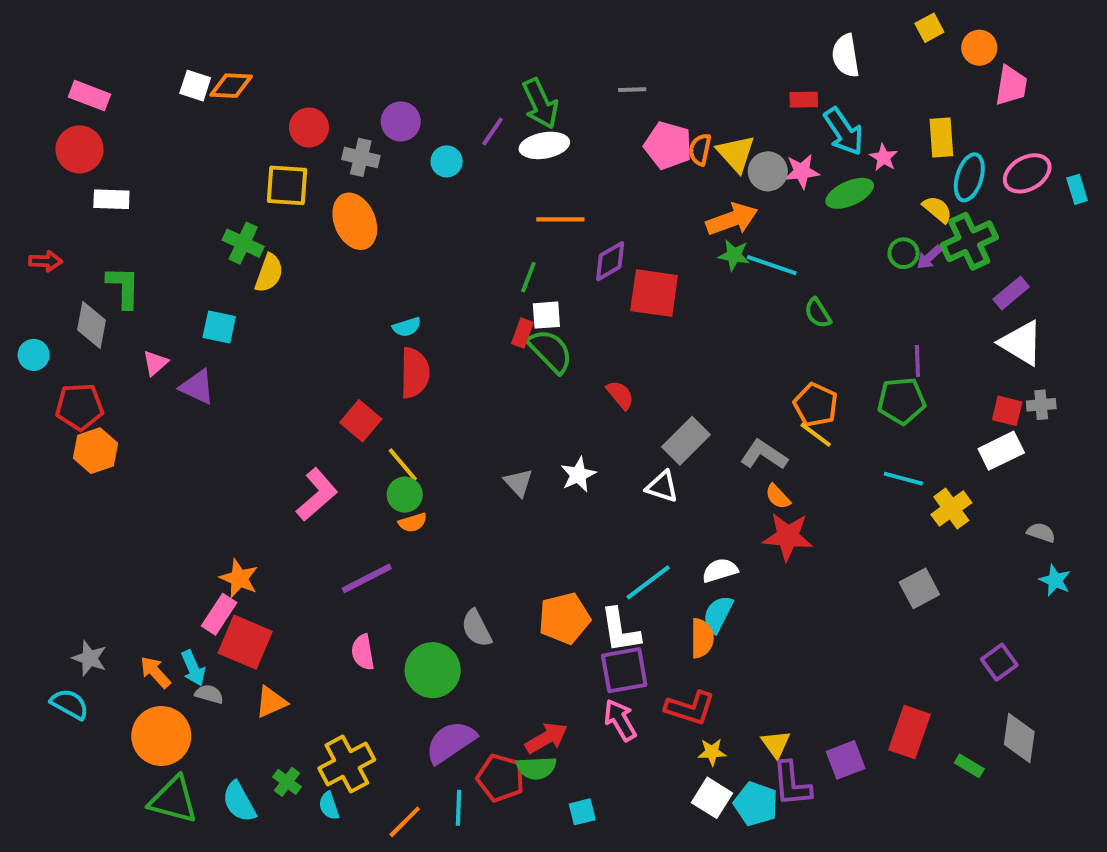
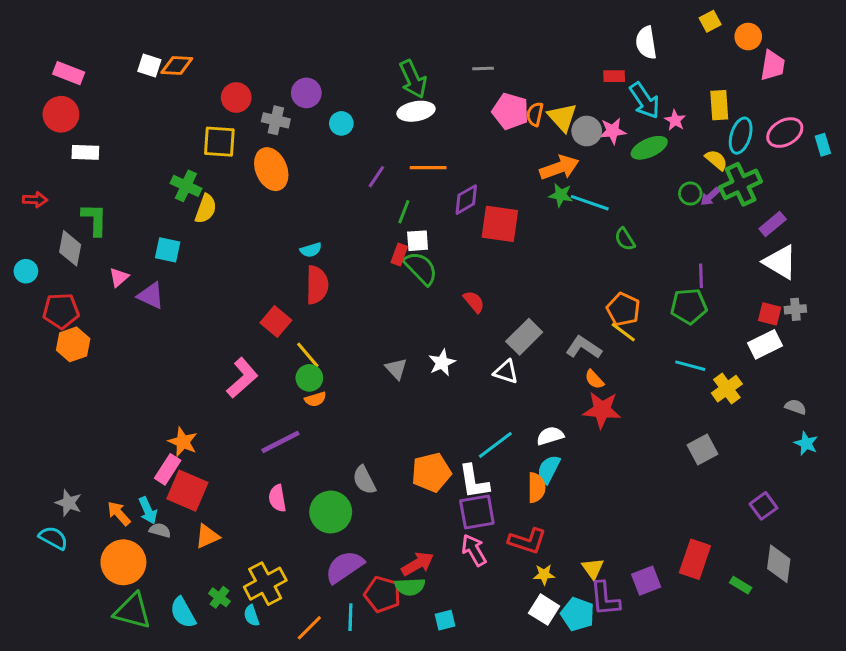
purple line: (492, 131) -> (376, 177), moved

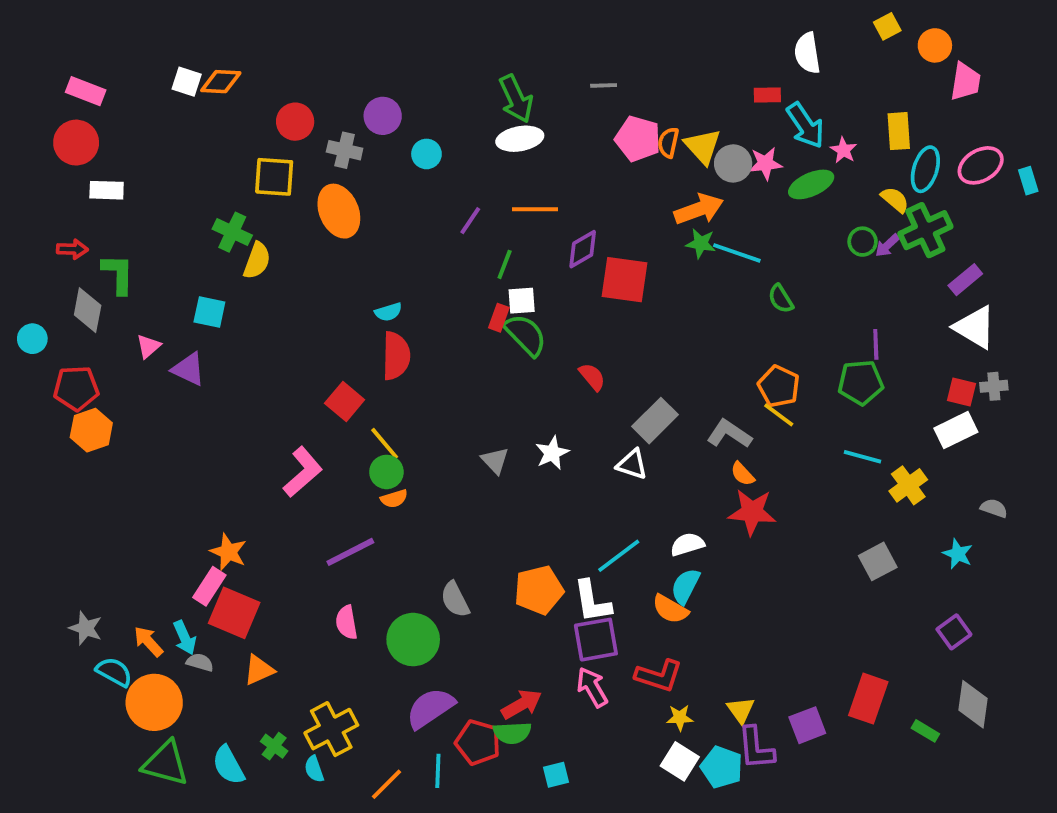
red arrow: (35, 200) -> (72, 249), moved
cyan star: (806, 443) -> (958, 554), moved
orange semicircle: (536, 488) -> (670, 609), turned 120
cyan semicircle: (53, 538) -> (114, 672), moved

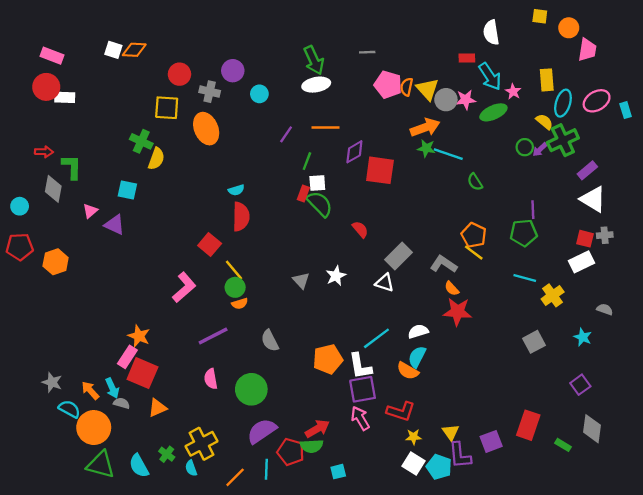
yellow square: (887, 26) -> (540, 16), turned 35
white rectangle: (107, 190) -> (65, 97), moved
red pentagon: (76, 388) -> (20, 247), moved
gray semicircle: (455, 600) -> (270, 341), moved

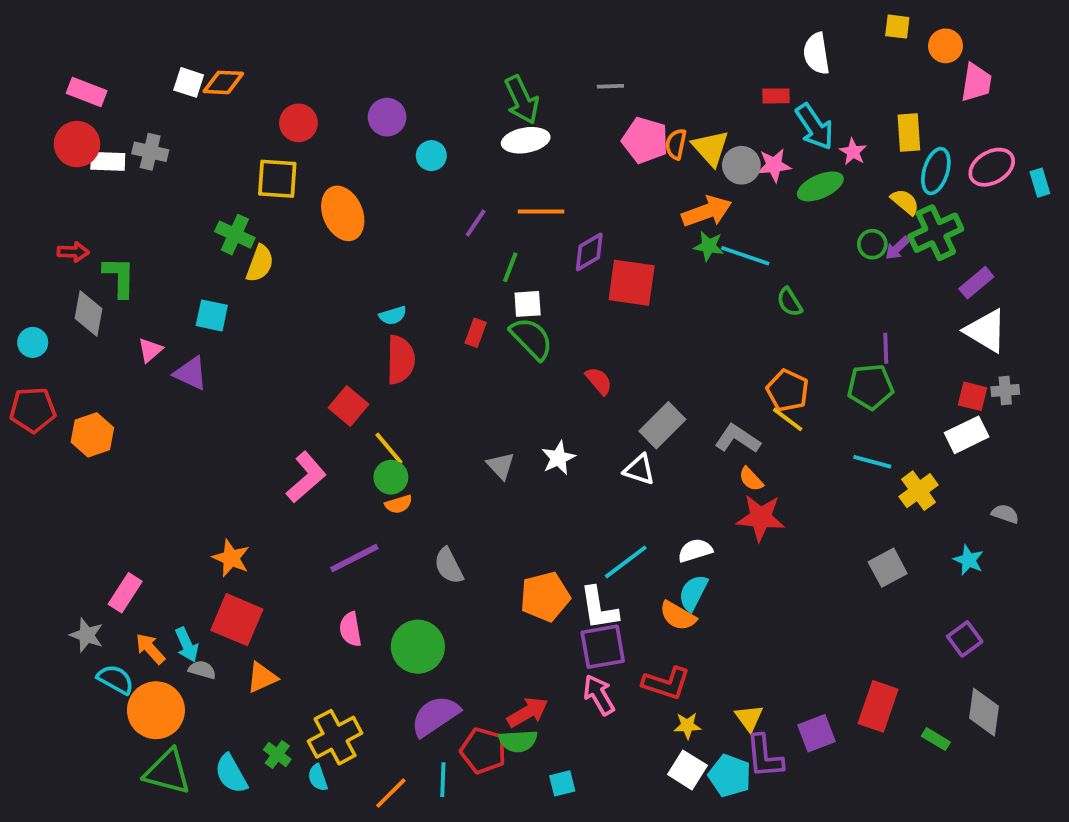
gray cross: (210, 92) -> (150, 152), moved
red rectangle: (303, 193) -> (476, 333), moved
pink rectangle: (127, 357) -> (125, 593), moved

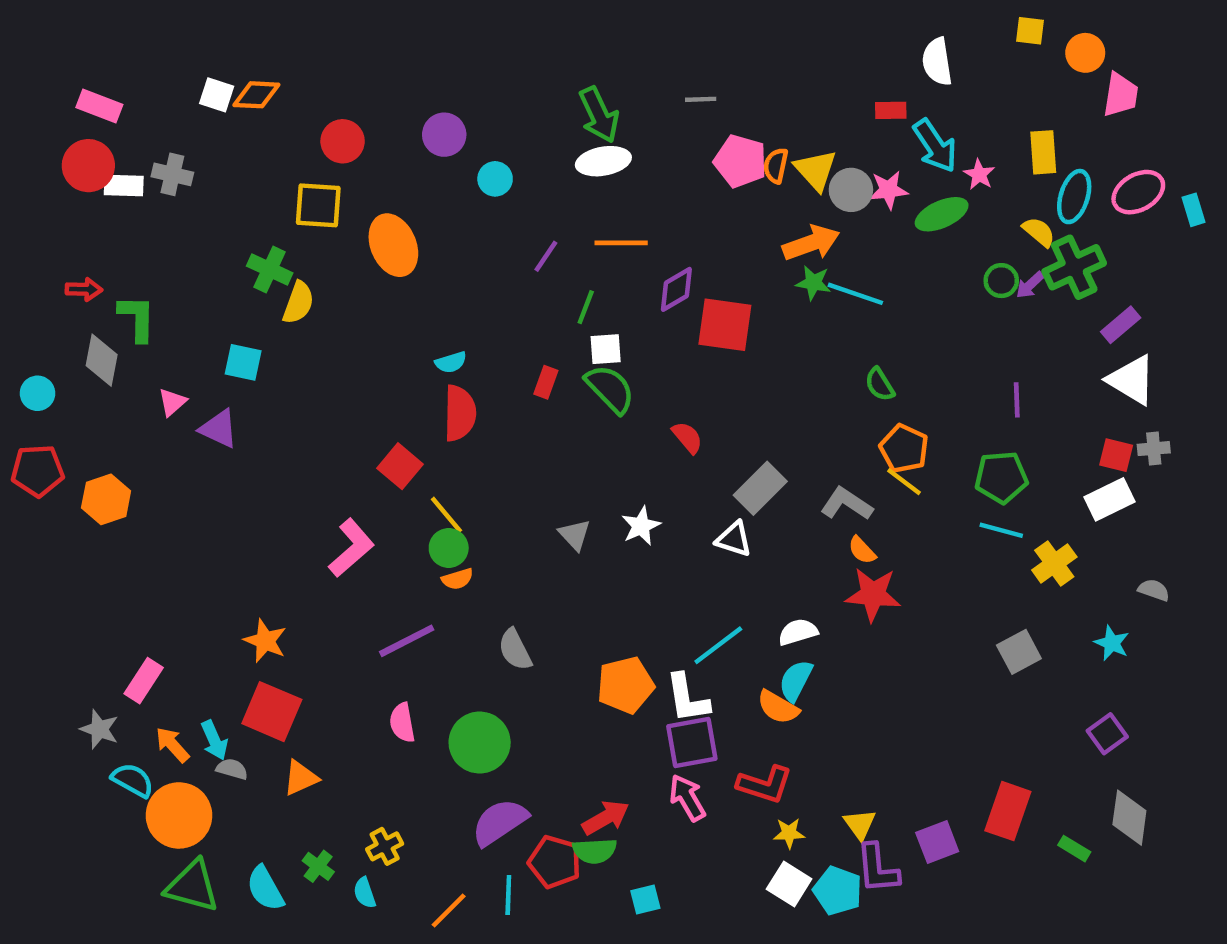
green semicircle: (790, 302) -> (880, 384), moved
green pentagon: (870, 387) -> (1001, 477), moved
yellow cross: (335, 737) -> (385, 846), size x0.6

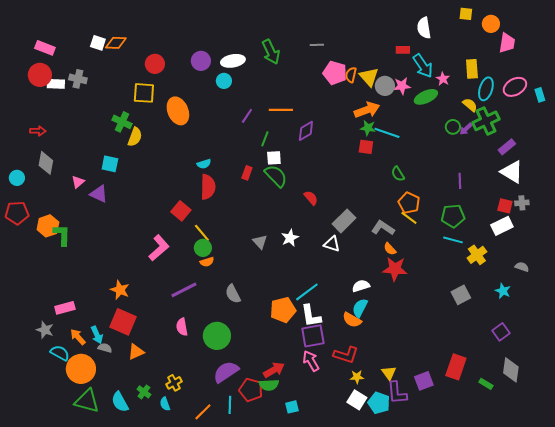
white ellipse: (603, 161) -> (233, 61), moved
green L-shape: (137, 318) -> (62, 235), moved
red square: (725, 325) -> (366, 147), moved, size x0.6
cyan line: (718, 645) -> (307, 292), moved
pink rectangle: (144, 681) -> (65, 308), turned 42

